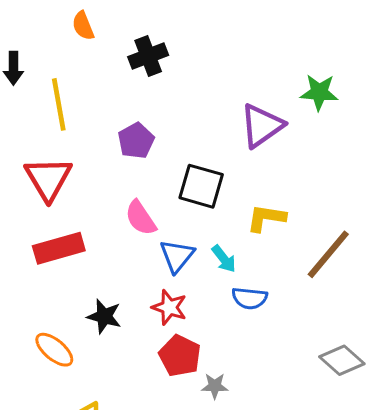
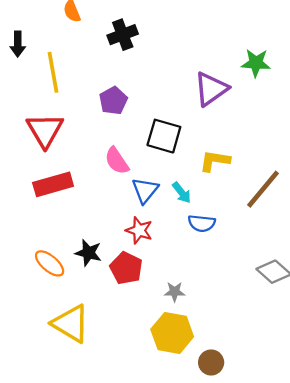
black star: (104, 316) -> (88, 253), moved
red pentagon: (180, 356) -> (126, 268), moved

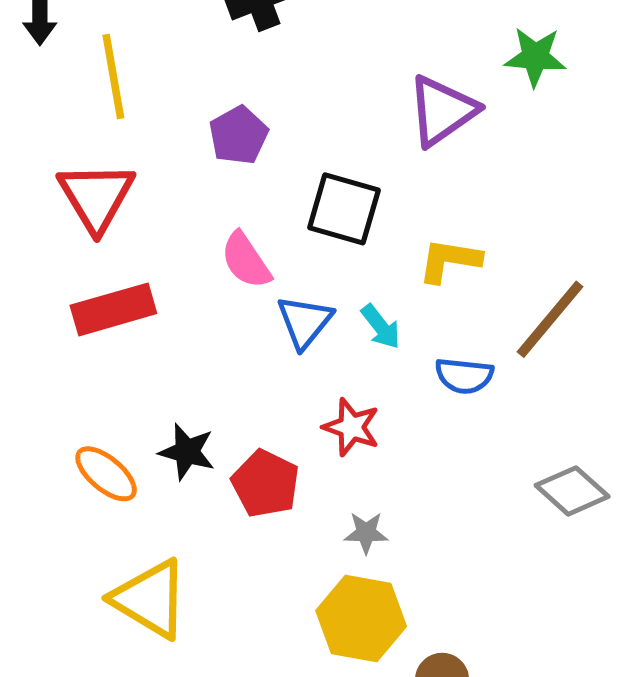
blue semicircle: (202, 223) -> (464, 376), moved
red star: (139, 230) -> (351, 427), moved

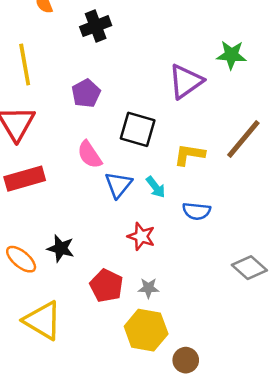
brown line: (550, 319) -> (243, 139), moved
red pentagon: (265, 484) -> (106, 286), moved

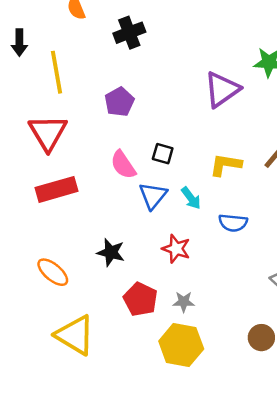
black square: (138, 129) -> (163, 154), moved, size x0.6
black star: (61, 248) -> (111, 252), moved
brown circle: (186, 360) -> (261, 338), moved

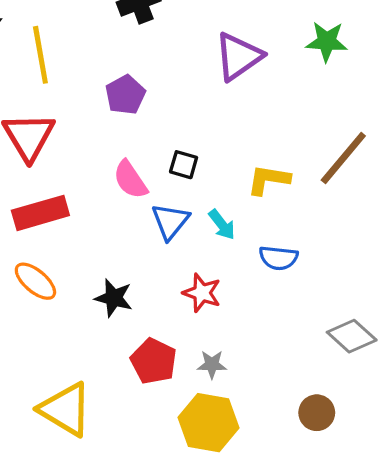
purple triangle: (222, 89) -> (239, 56), moved
orange ellipse: (53, 272) -> (35, 281), moved

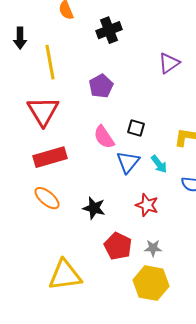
purple triangle: (239, 56) -> (169, 63), size x0.7
yellow triangle: (65, 409) -> (65, 275), turned -39

